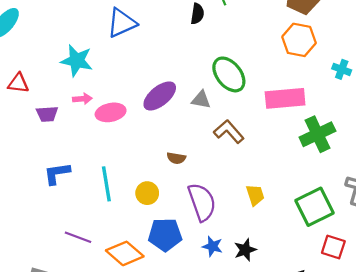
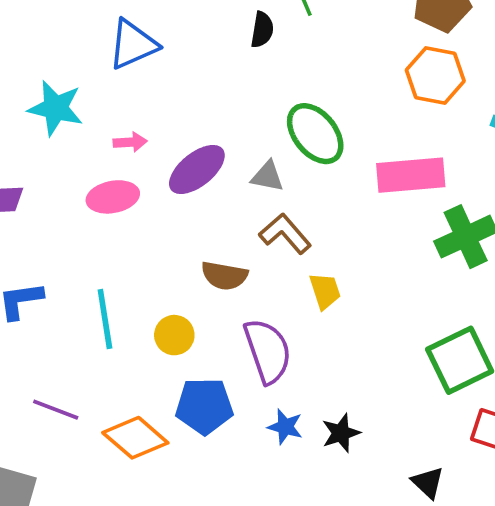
pink arrow: (82, 99) -> (130, 142), moved
brown L-shape: (229, 132) -> (285, 234), moved
brown semicircle: (176, 158) -> (224, 276), size x1.4
yellow trapezoid: (255, 195) -> (325, 291), moved

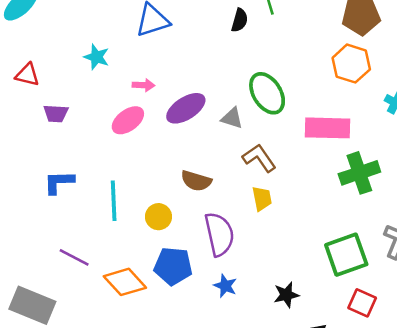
cyan star: (56, 108) -> (96, 57), size x0.7
pink ellipse: (113, 197) -> (128, 120), turned -32
brown L-shape: (285, 234) -> (259, 158), moved
black star: (341, 433) -> (286, 295), moved

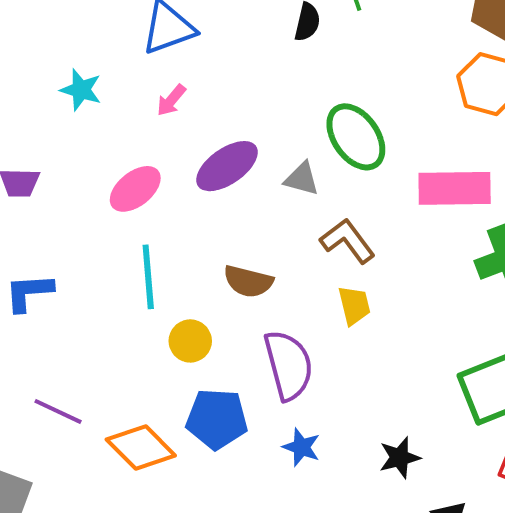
pink arrow: (144, 85) -> (171, 100), moved, turned 130
cyan line: (114, 201) -> (148, 277), moved

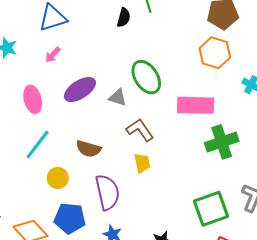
pink ellipse: (135, 189) -> (33, 99), turned -68
cyan line: (148, 277) -> (38, 144), turned 40

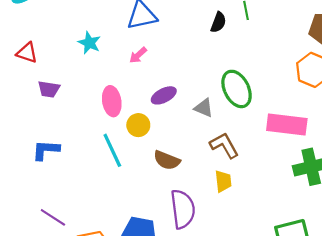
purple ellipse: (80, 90) -> (164, 95), size x0.7
cyan line: (38, 144) -> (112, 150), turned -68
yellow circle: (58, 178) -> (138, 125), moved

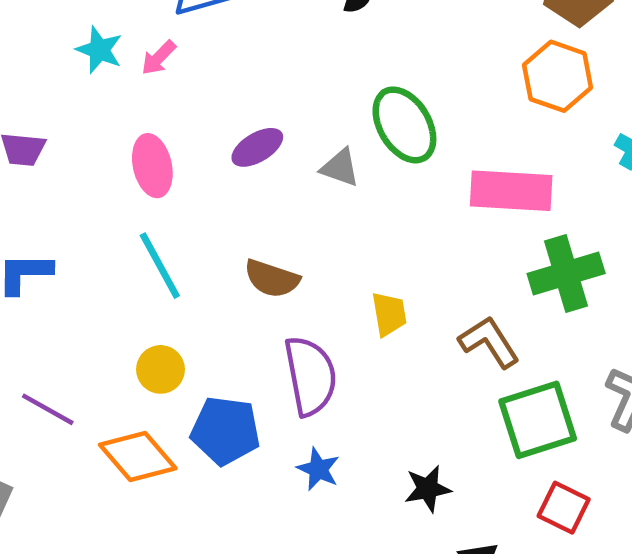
pink arrow: (138, 55) -> (159, 58), moved
yellow circle: (138, 125) -> (161, 369), moved
brown L-shape: (224, 145) -> (489, 342), moved

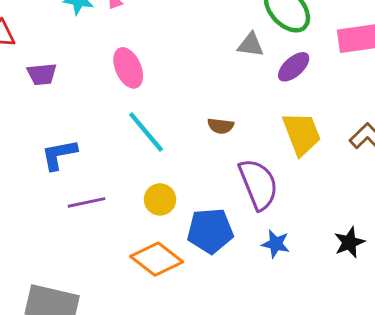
purple ellipse: (257, 147) -> (294, 67), moved
brown semicircle: (272, 279) -> (221, 126), size x0.7
yellow trapezoid: (389, 314) -> (302, 134), size x1.5
purple line: (48, 409) -> (86, 202), moved, turned -30

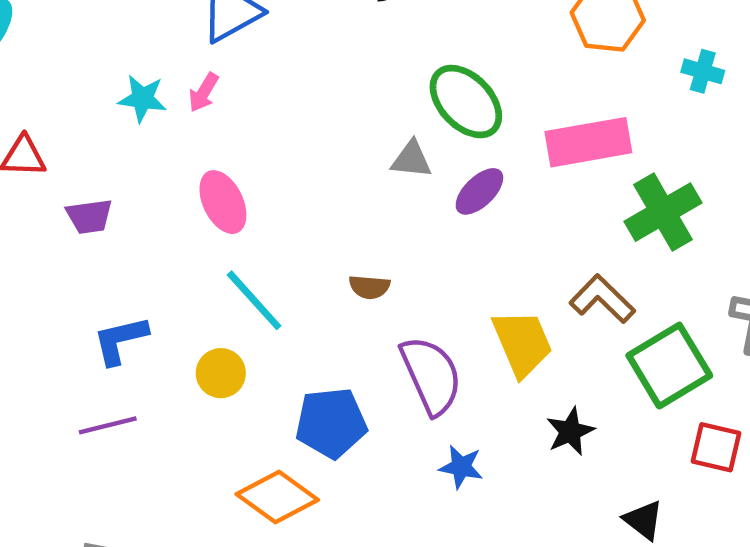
yellow trapezoid: (302, 134) -> (522, 343), moved
yellow circle: (160, 199) -> (221, 373), moved
purple line: (86, 202) -> (108, 425), moved
blue pentagon: (210, 231) -> (331, 423), moved
black star: (349, 242) -> (570, 431), moved

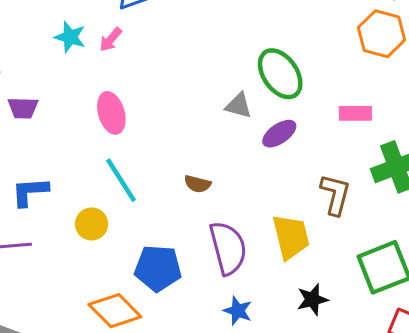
pink rectangle: (588, 142) -> (355, 113), size x0.6
brown L-shape: (602, 299) -> (335, 194), moved, turned 51

